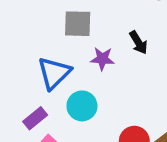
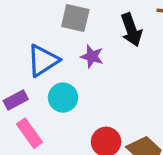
black arrow: (138, 43) -> (131, 30), moved, size x1.4

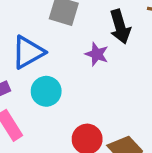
purple star: (92, 56) -> (97, 54), moved

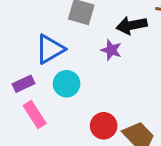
black arrow: (120, 27) -> (132, 25), turned 96

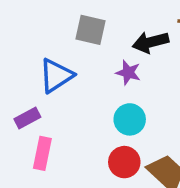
cyan circle: (67, 84) -> (130, 119), moved
pink rectangle: (35, 115) -> (42, 153), turned 48

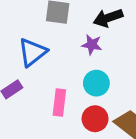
pink rectangle: (42, 153) -> (59, 103), moved

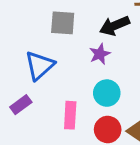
purple star: (92, 45) -> (100, 54), turned -30

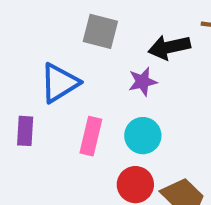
purple rectangle: (21, 105) -> (25, 131), turned -60
pink rectangle: (70, 115) -> (91, 136), moved

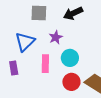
purple star: (143, 82) -> (56, 37), moved

